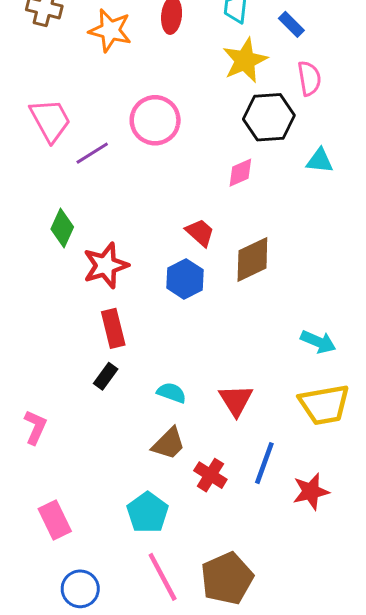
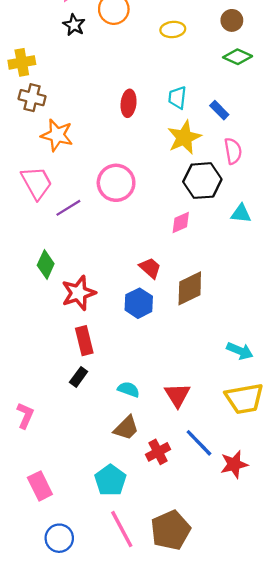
orange star: (110, 30) -> (57, 135), moved
blue line: (264, 463) -> (199, 443), turned -64
red cross: (210, 475) -> (158, 452), turned 30

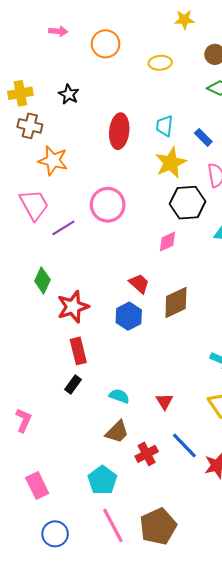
black star: (74, 25) -> (69, 94), moved
red ellipse: (129, 103) -> (119, 131), size x1.4
red triangle: (177, 395) -> (164, 401), size x0.7

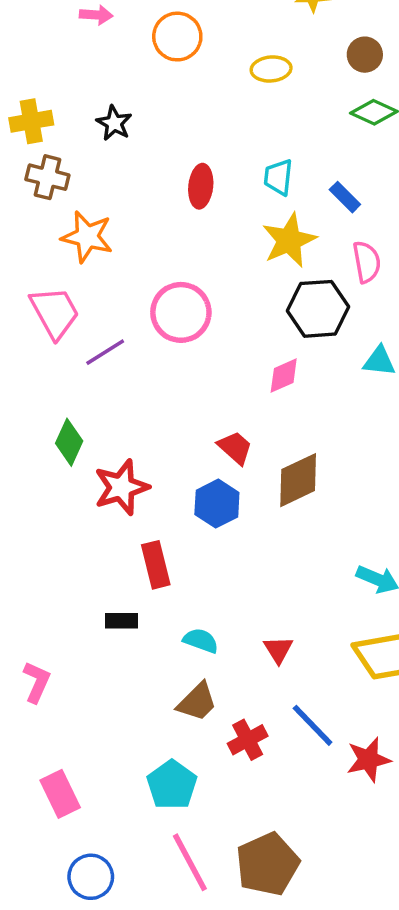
red ellipse: (119, 131) -> (201, 186), size x0.7
red rectangle: (78, 351) -> (156, 565), moved
black rectangle: (73, 385) -> (121, 621), turned 54

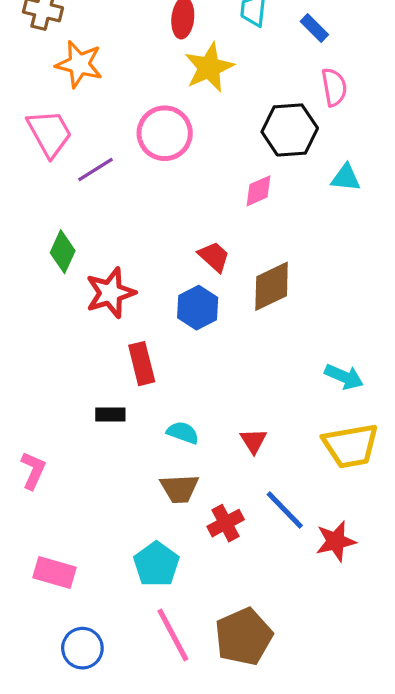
yellow star: (289, 240) -> (209, 67), moved
brown trapezoid: (197, 702) -> (179, 489), turned 42
pink rectangle: (60, 794) -> (54, 572), turned -48

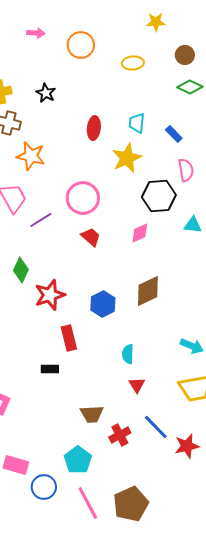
yellow star: (209, 67) -> (127, 158), moved
red trapezoid: (214, 257) -> (91, 237), moved
cyan semicircle: (183, 433) -> (128, 354), moved, turned -108
blue circle: (82, 648) -> (44, 487), moved

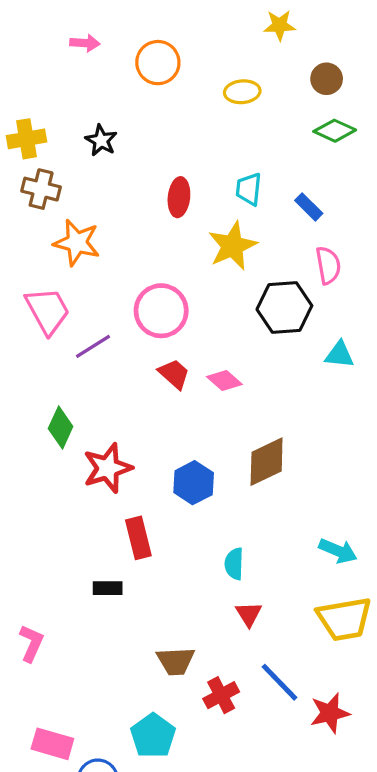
pink diamond: (140, 233) -> (224, 380), moved, turned 65

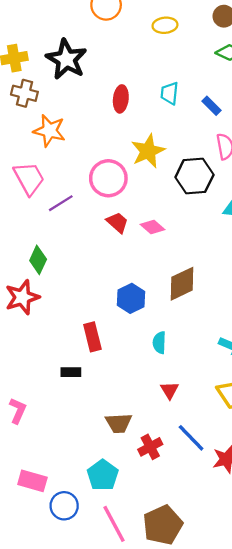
black star: (101, 140) -> (66, 59), size x1.8
yellow star: (232, 246) -> (148, 151), moved
red star: (108, 468) -> (22, 297), moved
cyan semicircle: (234, 564) -> (159, 343), moved

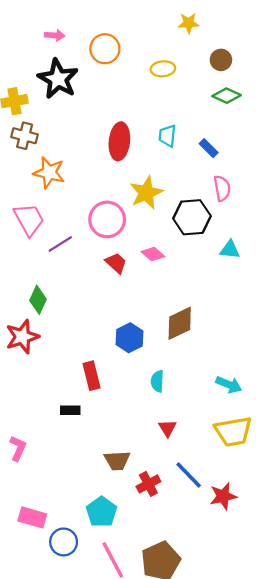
black star: (66, 59) -> (58, 79), moved
red ellipse: (121, 99) -> (119, 141), size x1.4
pink diamond: (153, 227) -> (153, 254), moved

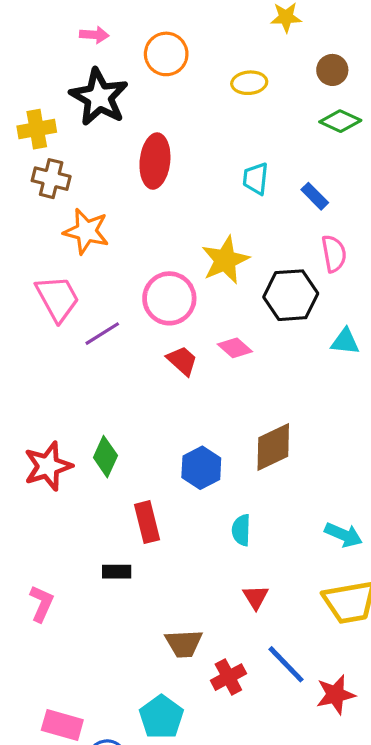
red ellipse: (119, 141) -> (155, 161), moved
green diamond: (38, 300) -> (105, 457), moved
pink L-shape: (18, 448) -> (42, 604), moved

